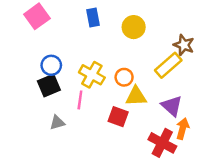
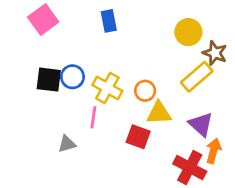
yellow circle: (134, 27) -> (188, 32), moved
blue circle: (51, 65) -> (72, 77), moved
black square: (49, 86) -> (49, 80), moved, turned 30

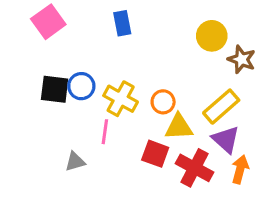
yellow rectangle: (197, 77) -> (221, 107), moved
red cross: (190, 168) -> (194, 168), moved

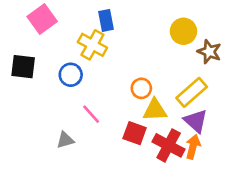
black square: (55, 89) -> (23, 67), moved
yellow cross: (121, 99) -> (92, 45), moved
pink line: (105, 132) -> (91, 114), turned -50
orange arrow: (240, 169) -> (193, 147), moved

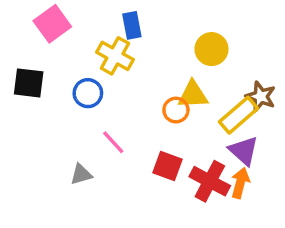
yellow circle: (183, 31) -> (212, 49), moved
brown star: (209, 52) -> (261, 97), moved
yellow triangle: (155, 110) -> (193, 95), moved

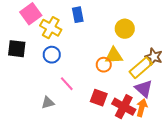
yellow cross: (115, 56) -> (51, 28), moved

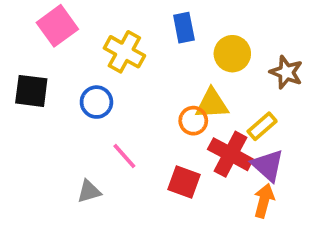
blue rectangle: (78, 15) -> (184, 28), moved
yellow cross: (51, 28) -> (124, 52), moved
brown star: (154, 57) -> (286, 72), moved
yellow rectangle: (141, 68) -> (262, 126), size x0.7
red cross: (124, 107) -> (230, 154), moved

